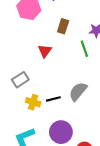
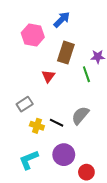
brown rectangle: (63, 26) -> (66, 53), size x1.5
black line: (53, 99) -> (57, 123), turned 40

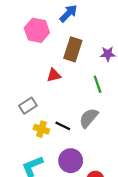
green line: (86, 74) -> (98, 84), moved
red triangle: (48, 76) -> (54, 75), turned 40

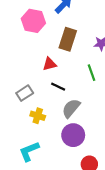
gray semicircle: (89, 118) -> (71, 108), moved
black line: (63, 126) -> (58, 87), moved
purple circle: (71, 161) -> (73, 135), moved

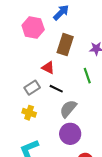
red triangle: (50, 64) -> (48, 68), turned 40
gray rectangle: (25, 93) -> (32, 88), moved
yellow cross: (38, 116) -> (29, 113), moved

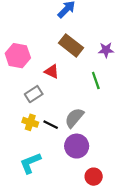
pink hexagon: (33, 28) -> (18, 56), moved
brown rectangle: (65, 45) -> (71, 45), turned -70
black line: (56, 89) -> (51, 125), moved

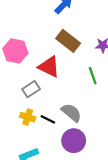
red triangle: (52, 71) -> (49, 67), size x1.5
gray semicircle: (74, 118) -> (71, 113), turned 90

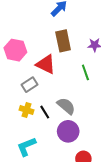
brown rectangle: (68, 41) -> (63, 41), turned 40
black line: (48, 119) -> (45, 112), turned 32

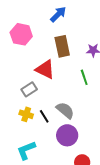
pink hexagon: (15, 50) -> (21, 34), moved

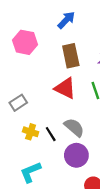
red triangle: (45, 69) -> (65, 88), moved
gray rectangle: (29, 89) -> (18, 103), moved

